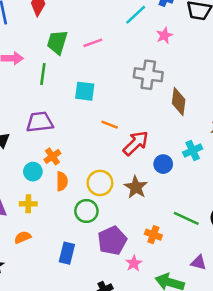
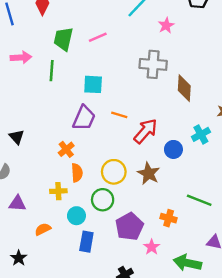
purple trapezoid: (40, 122) -> (84, 118), moved, turned 124
cyan circle: (33, 172) -> (76, 216), moved
yellow cross: (28, 204) -> (58, 191), moved

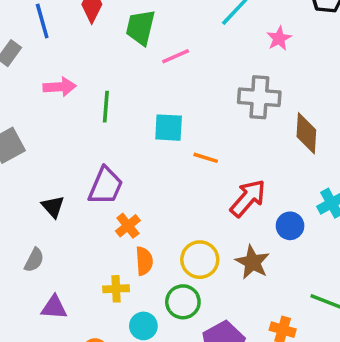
green trapezoid: (63, 39) -> (140, 27), moved
orange line: (119, 115) -> (206, 158), moved
purple trapezoid: (84, 118) -> (106, 186), moved

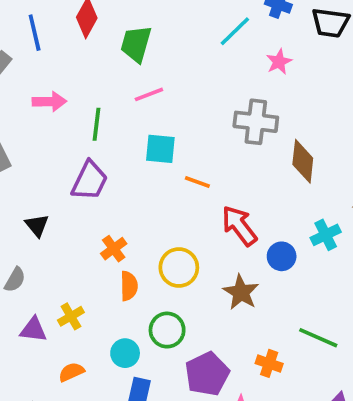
pink line: (176, 56) -> (149, 94), moved
purple trapezoid: (106, 186) -> (90, 181), moved
red arrow: (248, 198) -> (239, 226), turned -81
yellow circle: (200, 260) -> (179, 268), moved
yellow cross: (116, 289) -> (71, 316), moved, turned -30

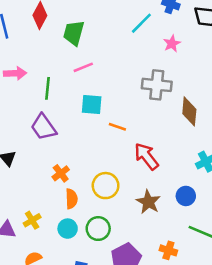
purple trapezoid: (90, 181) -> (43, 127), turned 120
blue circle: (282, 256) -> (186, 196), moved
cyan circle: (125, 353) -> (68, 229), moved

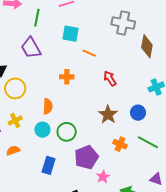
red arrow: (146, 156) -> (110, 78), size x0.7
orange cross: (61, 173) -> (67, 77), moved, turned 32
yellow circle: (106, 186) -> (15, 88), moved
orange cross: (168, 250) -> (120, 144), moved

